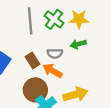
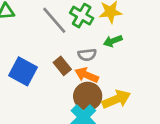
gray line: (30, 21) -> (54, 20), turned -30
brown circle: (35, 90) -> (88, 96), moved

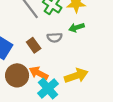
orange arrow: (87, 75) -> (39, 73), moved
brown circle: (88, 96) -> (17, 75), moved

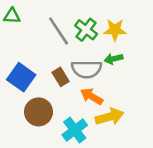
gray semicircle: (55, 37) -> (86, 69), size x1.6
orange arrow: (39, 73) -> (92, 96), moved

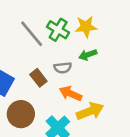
gray semicircle: (86, 69) -> (63, 68), size x0.6

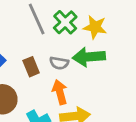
green arrow: (88, 55) -> (89, 57), size x1.6
orange arrow: (71, 94) -> (60, 92), turned 35

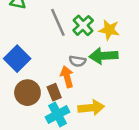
brown rectangle: (31, 67) -> (54, 92), moved
orange arrow: (60, 92) -> (67, 77), moved

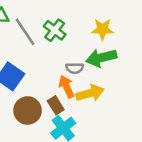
gray line: (58, 22) -> (25, 32), moved
green cross: (83, 25) -> (55, 30), moved
yellow arrow: (91, 108) -> (90, 93), moved

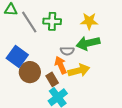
green cross: (55, 30) -> (52, 21), turned -36
brown circle: (28, 110) -> (30, 72), moved

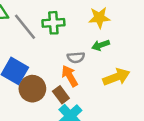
green arrow: (88, 43) -> (101, 45), size x0.6
yellow arrow: (79, 70) -> (116, 77), moved

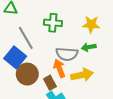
gray line: (25, 27) -> (26, 38), moved
gray semicircle: (76, 57) -> (67, 54), size x1.5
yellow arrow: (116, 77) -> (82, 75), moved

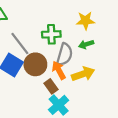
green cross: (53, 23) -> (51, 34), moved
gray semicircle: (67, 54) -> (65, 54), turned -70
brown circle: (27, 74) -> (35, 64), moved

